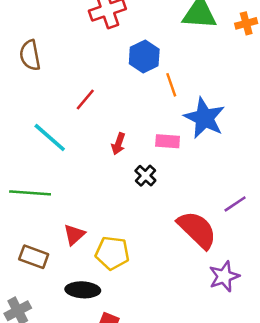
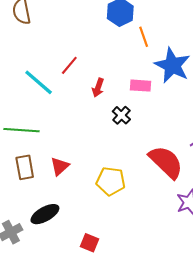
red line: (85, 100) -> (69, 65), moved
yellow pentagon: (112, 253) -> (111, 181), moved
brown rectangle: (34, 257) -> (25, 167), moved, turned 60
black ellipse: (83, 290) -> (45, 214), moved, turned -32

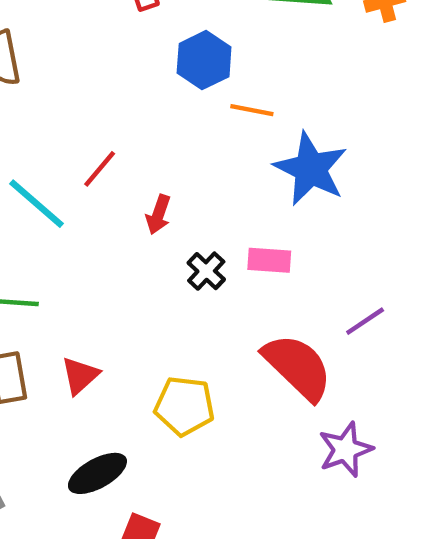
orange line: (144, 37) -> (252, 110), turned -60
pink rectangle: (140, 86) -> (269, 260), moved
black ellipse: (45, 214) -> (97, 473), moved

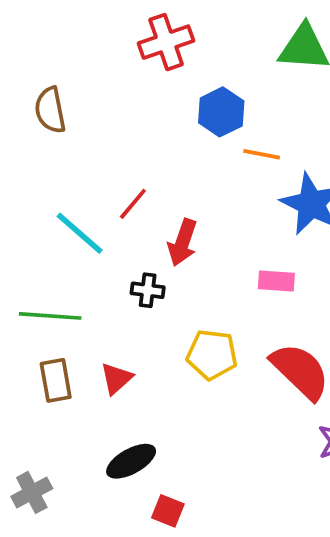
red arrow: (158, 215) -> (183, 242), size x1.4
black cross: (206, 271) -> (148, 290), moved, turned -36
yellow pentagon: (184, 406) -> (212, 355), moved

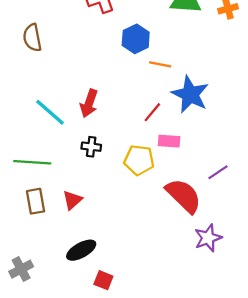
red line: (133, 204) -> (152, 112), moved
red arrow: (183, 242) -> (89, 103), moved
yellow pentagon: (212, 355) -> (139, 160), moved

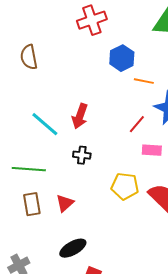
yellow pentagon: (139, 160) -> (125, 186), moved

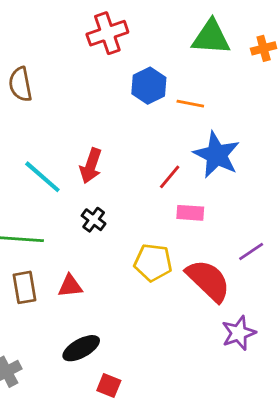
orange line: (144, 81) -> (190, 104), moved
black cross: (82, 155) -> (94, 220), turned 30
red triangle: (65, 203) -> (70, 286), turned 36

